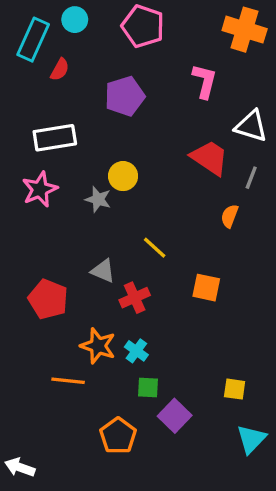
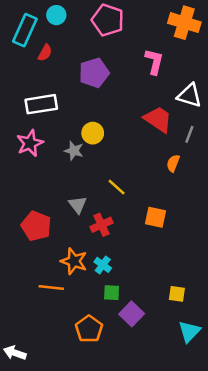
gray triangle: (103, 271) -> (78, 205), turned 30

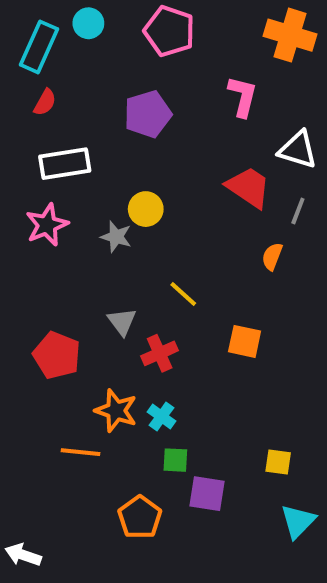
red semicircle: (45, 53) -> (45, 102), moved
purple square: (132, 314) -> (207, 494), turned -35

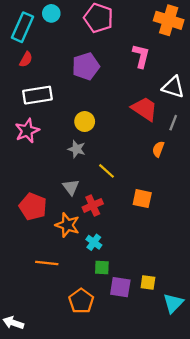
gray star: (116, 237) -> (77, 149), moved
orange star: (116, 411) -> (67, 225), moved
yellow square: (278, 462) -> (148, 283), moved

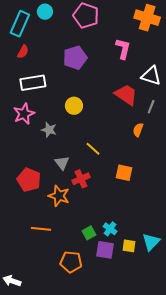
gray star: (77, 149) -> (49, 130), moved
cyan cross: (94, 242) -> (110, 229), moved
green square: (102, 268) -> (89, 233), turned -32
orange pentagon: (81, 301) -> (71, 262), turned -30
cyan triangle: (173, 303) -> (151, 242), moved

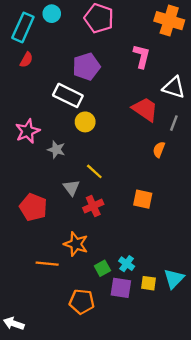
white rectangle: (33, 83) -> (68, 95), moved, turned 35
yellow line: (93, 149) -> (94, 171), moved
orange star: (59, 196) -> (76, 244), moved

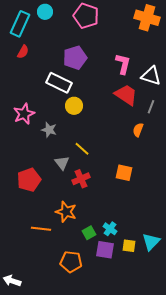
pink L-shape: (142, 56) -> (123, 64), moved
red pentagon: (33, 207) -> (29, 180), turned 30

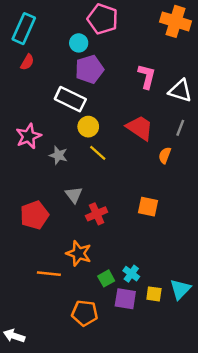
cyan circle: (45, 12) -> (79, 43), moved
red trapezoid: (126, 95) -> (140, 128), moved
yellow line: (82, 149) -> (98, 153), moved

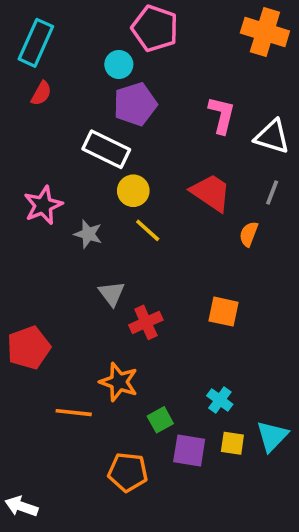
red pentagon: (34, 215) -> (29, 348), moved
cyan cross: (131, 274) -> (220, 400), moved

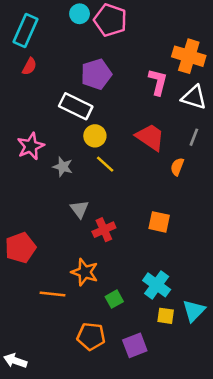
orange cross: (265, 32) -> (189, 56), moved
cyan circle: (119, 64) -> (80, 14), moved
cyan cross: (220, 400) -> (157, 285), size x1.5
purple square: (189, 450) -> (135, 345), moved, turned -30

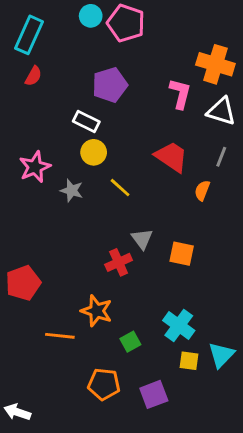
white rectangle: (76, 106) -> (86, 122), size x0.7
yellow circle: (95, 136) -> (94, 152), moved
gray triangle: (80, 209) -> (142, 239), moved

